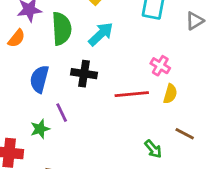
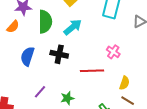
yellow semicircle: (170, 94) -> (124, 83), moved
purple line: (62, 113) -> (40, 92), moved, turned 64
green star: (40, 129) -> (67, 98), moved

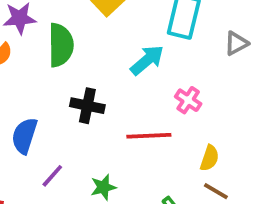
cyan arrow: (73, 27) -> (147, 60), moved
blue semicircle: (27, 56) -> (24, 136), moved

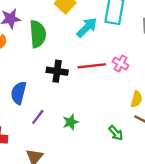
cyan arrow: (147, 60) -> (87, 27), moved
red line: (149, 136) -> (92, 66), moved

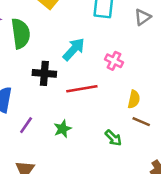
cyan arrow: (87, 27) -> (74, 49), moved
red line: (92, 66) -> (82, 89), moved

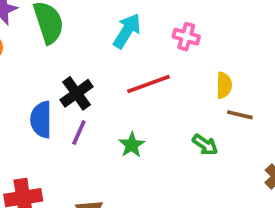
black cross: (44, 73) -> (77, 93), moved, turned -30
purple line: (26, 125) -> (79, 132), moved

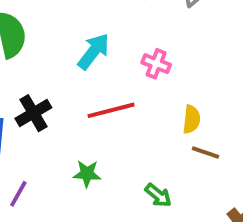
purple line: (79, 132) -> (18, 194), moved
green star: (132, 145) -> (87, 174), turned 30
green arrow: (205, 145) -> (158, 195), moved

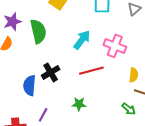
pink cross: (156, 64) -> (115, 46), size x1.5
green arrow: (158, 195) -> (129, 109), moved

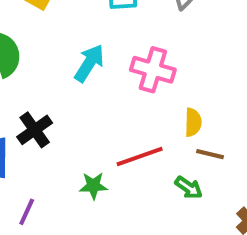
red line: (91, 71) -> (140, 157), moved

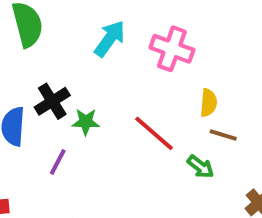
red line: (140, 157) -> (154, 133), turned 57
green star: (93, 186) -> (86, 122), moved
purple line: (27, 212) -> (58, 162), moved

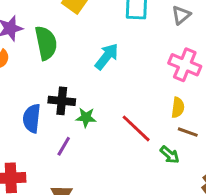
pink cross: (172, 49) -> (185, 65), moved
black cross: (52, 101) -> (62, 101), turned 35

